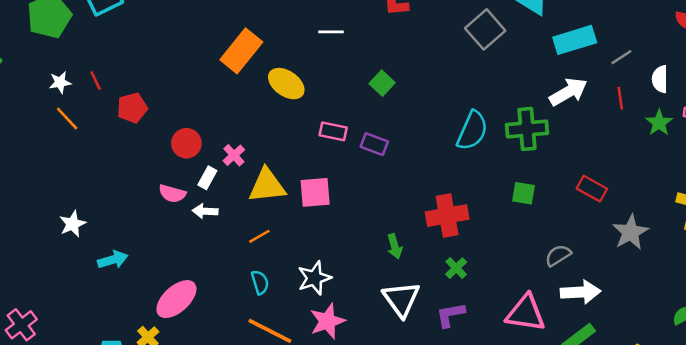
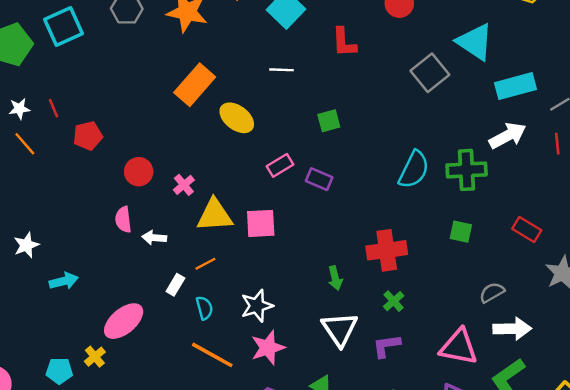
green square: (382, 83) -> (329, 121), turned 30
pink rectangle: (333, 131) -> (280, 165), turned -45
white rectangle: (207, 178) -> (175, 285), moved
pink semicircle: (172, 194) -> (123, 220), turned 65

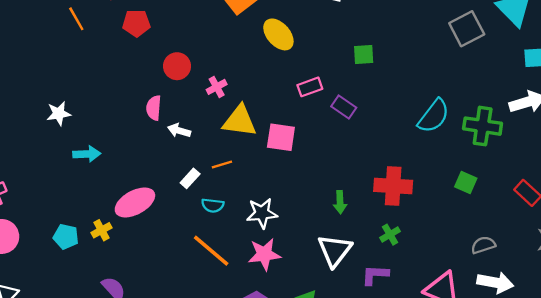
cyan semicircle: (204, 308) -> (213, 205), turned 100

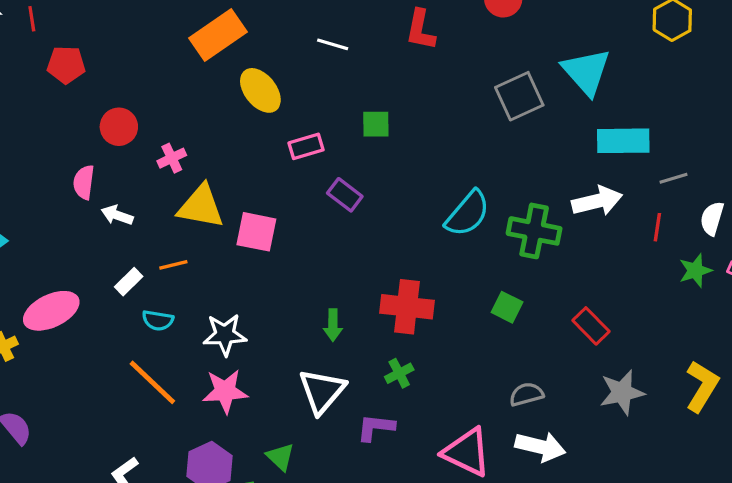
pink rectangle: (310, 87) -> (306, 146), moved

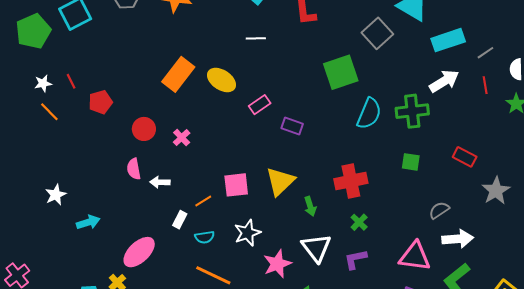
orange rectangle: (218, 35) -> (178, 74), moved
green square: (376, 124) -> (341, 72), moved, size x1.8
yellow triangle: (201, 206) -> (280, 181), moved, turned -36
pink square: (256, 232) -> (236, 185), moved
pink star: (225, 391) -> (277, 264), moved

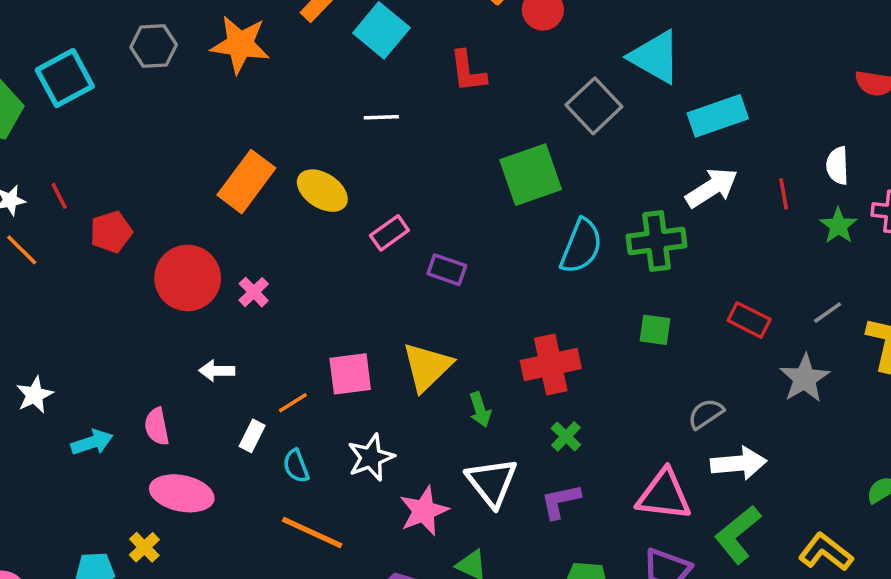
gray line: (485, 53) -> (828, 313), moved
red circle: (144, 129) -> (188, 278), size x1.6
pink semicircle: (134, 169) -> (157, 427), moved
cyan semicircle: (205, 237) -> (296, 466), turned 78
pink ellipse: (139, 252) -> (182, 493), turned 56

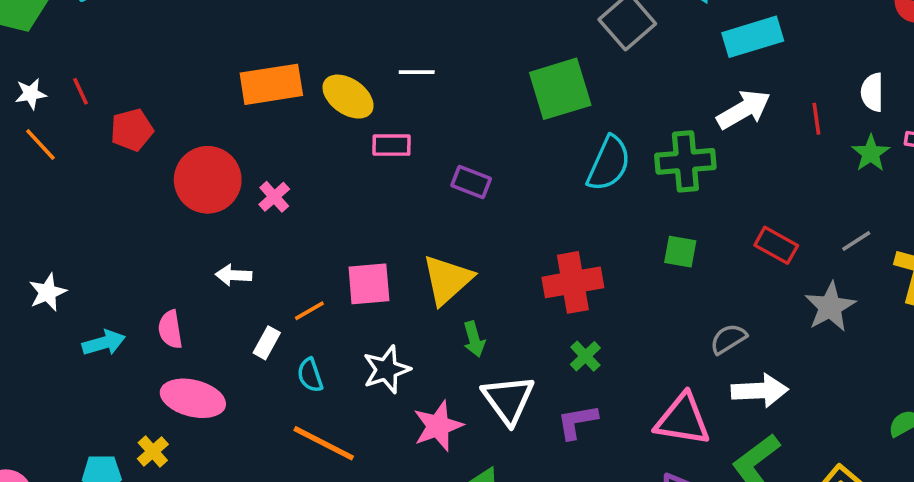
white line: (381, 117) -> (417, 72), moved
orange rectangle: (246, 182) -> (271, 84), turned 42
pink rectangle: (389, 233) -> (392, 145), moved, turned 33
green arrow: (480, 410) -> (474, 339), moved

